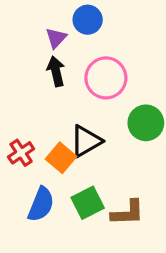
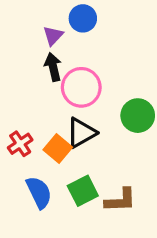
pink circle: (106, 78) -> (81, 87), moved
blue semicircle: (41, 204) -> (39, 192), turned -48

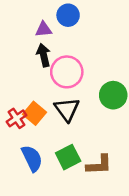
purple triangle: (53, 36) -> (44, 29), turned 42
black triangle: (81, 133) -> (67, 109), turned -36
orange square: (58, 148) -> (35, 113), moved

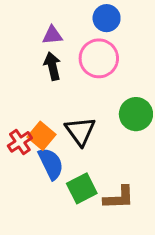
blue circle: (68, 15) -> (107, 18), moved
pink circle: (67, 72) -> (99, 58), moved
blue semicircle: (32, 158) -> (51, 164), moved

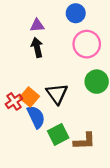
pink circle: (99, 58) -> (87, 44), moved

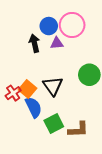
blue circle: (76, 13) -> (49, 26), moved
purple triangle: (37, 25) -> (57, 43), moved
pink circle: (87, 44) -> (72, 25), moved

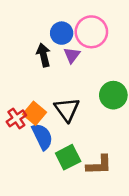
purple triangle: (57, 43) -> (72, 55), turned -48

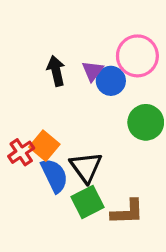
pink circle: (91, 32) -> (137, 56), moved
blue circle: (62, 33) -> (111, 81), moved
black triangle: (67, 109) -> (86, 167), moved

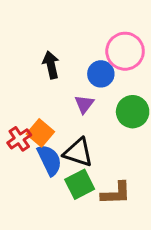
purple triangle: (93, 71) -> (84, 104), moved
black triangle: (86, 167) -> (78, 152), turned -36

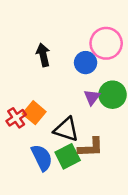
purple triangle: (84, 104) -> (92, 97), moved
blue semicircle: (49, 160) -> (42, 158), moved
brown L-shape: (116, 193) -> (91, 147), moved

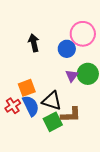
orange square: (34, 113) -> (27, 88), turned 30
red cross: (16, 118) -> (13, 106), moved
blue semicircle: (42, 158) -> (31, 106), moved

